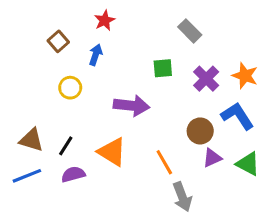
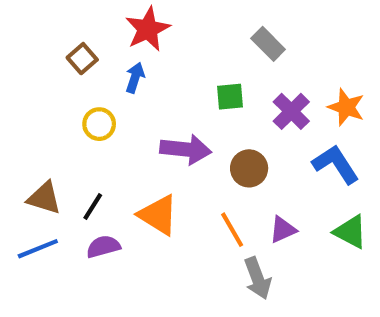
red star: (105, 20) -> (148, 29), size x1.5
brown circle: (200, 131) -> (249, 168), moved
purple triangle: (212, 158) -> (283, 230), moved

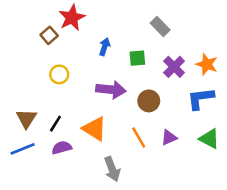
red star: (148, 29) -> (72, 18), moved
blue arrow: (135, 78) -> (105, 47), moved
blue L-shape: (336, 164) -> (200, 98), turned -64
brown triangle: (44, 198) -> (26, 119), turned 45
gray arrow: (257, 278) -> (112, 169), moved

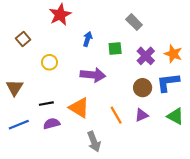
brown square: (49, 35) -> (23, 39), moved
brown circle: (149, 101) -> (143, 88), moved
brown triangle: (26, 119) -> (15, 88), moved
black line: (55, 124) -> (46, 104), turned 48

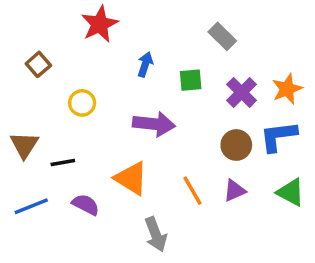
orange star: (173, 54) -> (287, 89), turned 30
black line: (46, 104) -> (63, 163), moved
purple semicircle: (52, 124) -> (86, 205), turned 42

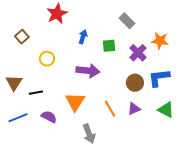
orange star: (287, 89) -> (160, 41), moved, turned 30
orange triangle: (131, 178) -> (75, 102), turned 30

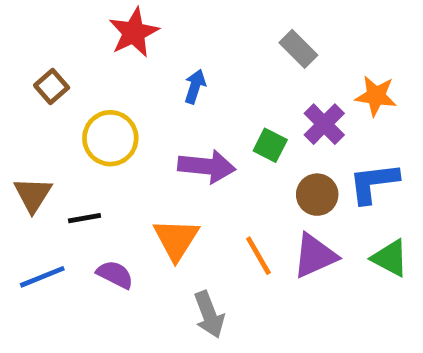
green square: (109, 46) -> (270, 145), moved, turned 32
yellow circle: (47, 59) -> (110, 138), size x1.5
purple triangle: (134, 109) -> (315, 256), size x1.5

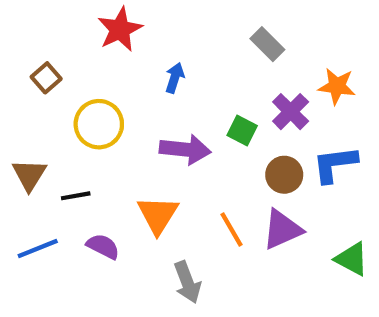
green triangle: (390, 258) -> (352, 259), moved

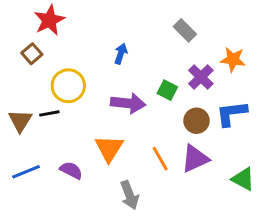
red star: (120, 29) -> (49, 20), moved
black line: (76, 196) -> (49, 113), moved

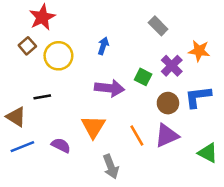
yellow circle: (68, 86) -> (58, 56), moved
brown triangle: (20, 121) -> (16, 117), moved, turned -30

